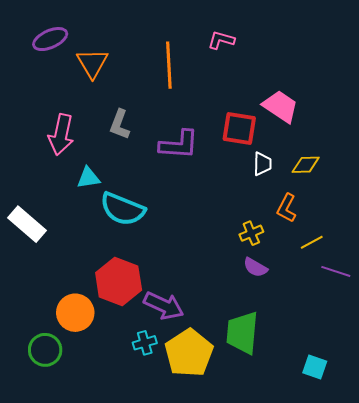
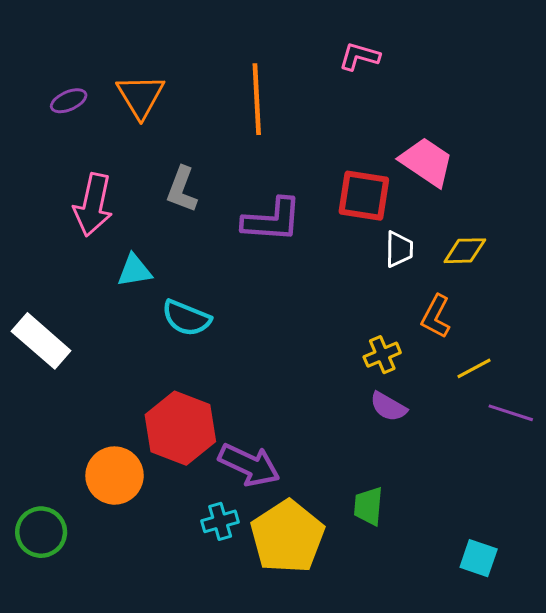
purple ellipse: (50, 39) -> (69, 101), moved, size x0.7
pink L-shape: (221, 40) -> (359, 56), moved
cyan semicircle: (123, 209) -> (186, 318), size x0.7
green trapezoid: (242, 333) -> (368, 506), size x0.6
green circle: (45, 350) -> (41, 532), moved

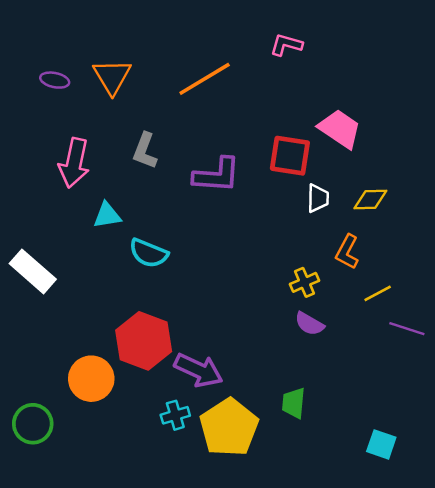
orange line: (257, 99) -> (205, 79), turned 62
purple ellipse: (69, 101) -> (55, 80), turned 36

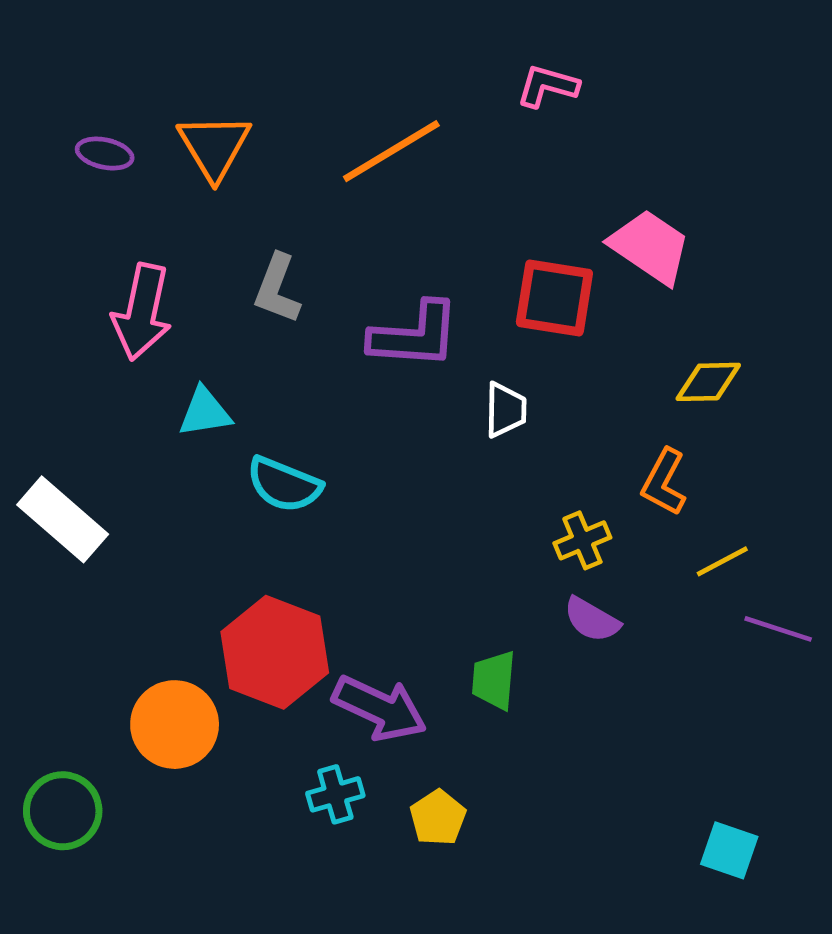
white trapezoid: (318, 198) -> (505, 410), moved
green trapezoid: (294, 403) -> (494, 680), moved
yellow pentagon: (229, 427) -> (438, 818), size x0.5

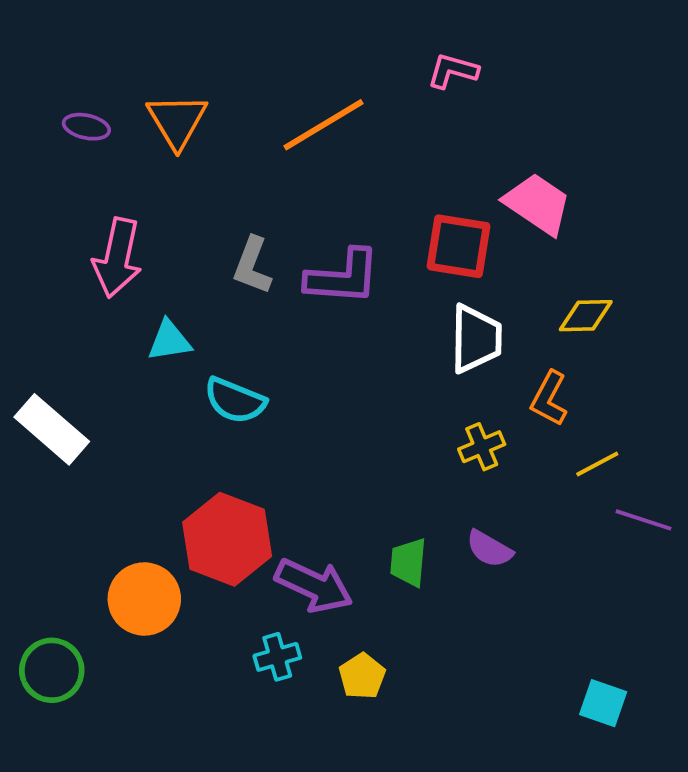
gray L-shape: (277, 289) -> (252, 265), moved
white trapezoid: (505, 410) -> (476, 339), moved, size x1.5
purple semicircle: (592, 620) -> (489, 549), moved

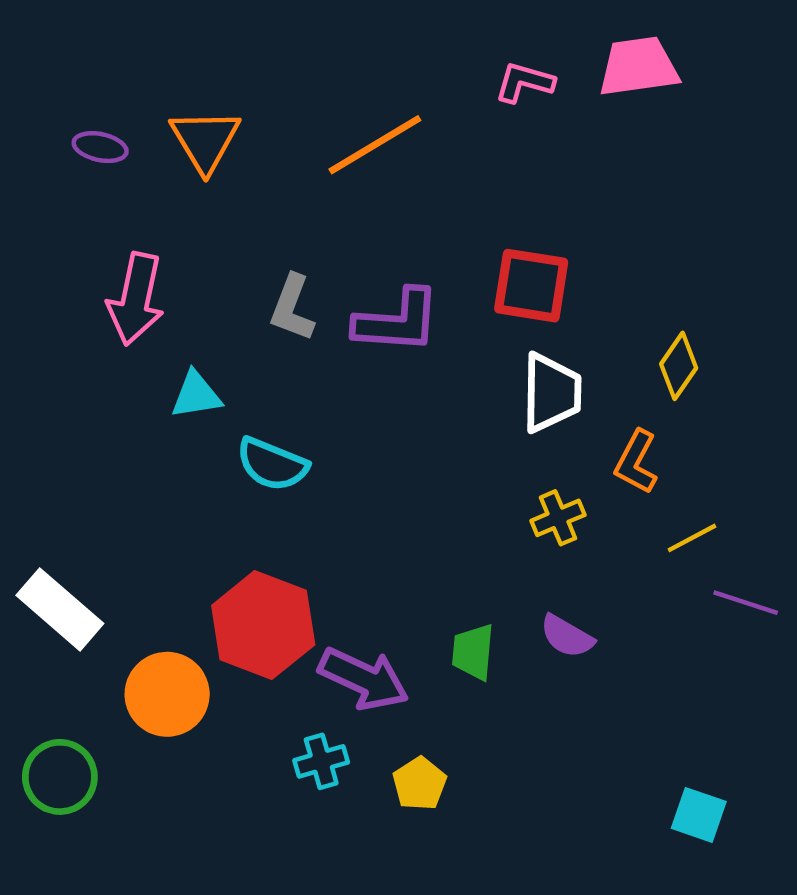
pink trapezoid: (538, 204) -> (638, 67), moved, turned -42
yellow diamond: (586, 316) -> (679, 366), turned -54
white rectangle: (52, 429) -> (60, 609), moved

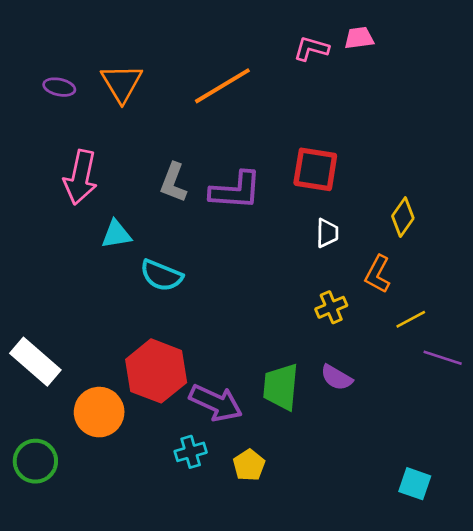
pink trapezoid: (638, 67) -> (359, 38), moved, size x0.6
white trapezoid: (551, 393) -> (327, 233), size x0.6
green trapezoid: (473, 652) -> (281, 387), size x1.4

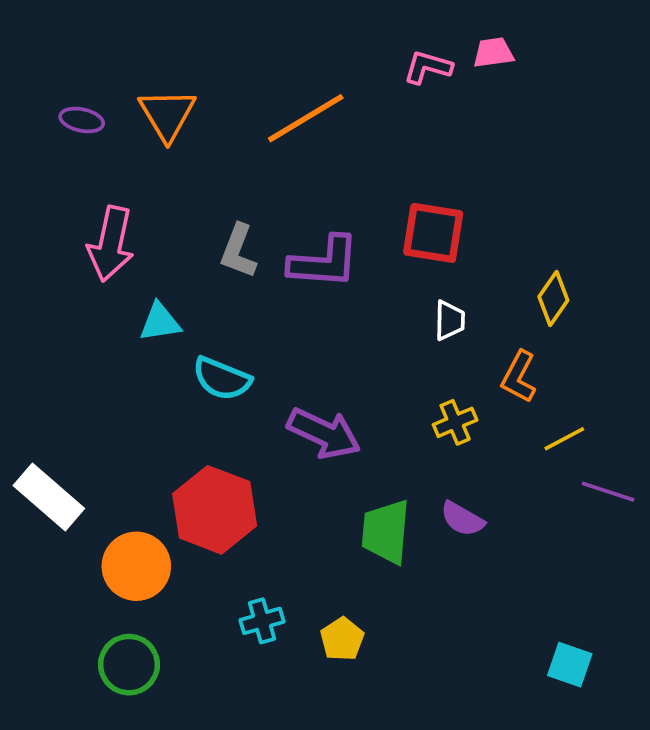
purple arrow: (216, 403) -> (324, 433), moved
green circle: (35, 461) -> (129, 665), moved

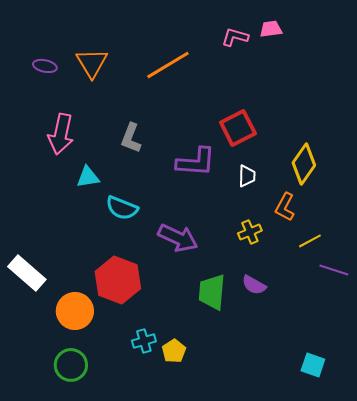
red square: (433, 233) -> (238, 128), turned -36
purple L-shape: (324, 262) -> (196, 162), moved
yellow diamond: (553, 298) -> (304, 164), size x1.4
yellow pentagon: (342, 639) -> (174, 351), moved

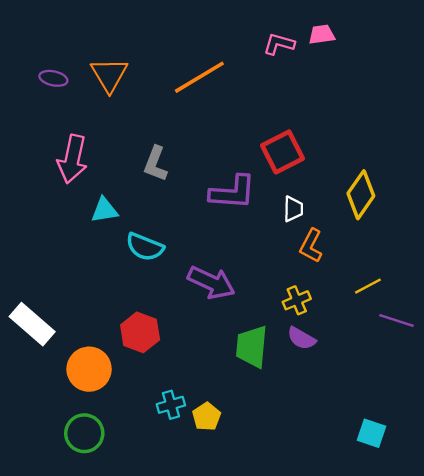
orange L-shape: (285, 207) -> (311, 246), moved
yellow cross: (250, 232) -> (297, 300), moved
red hexagon: (118, 280) -> (140, 332), size x0.7

